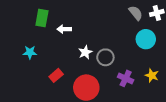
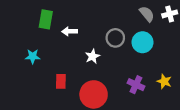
cyan circle: (146, 39) -> (142, 42), moved
gray circle: (105, 57) -> (115, 38), moved
red rectangle: (56, 75) -> (61, 81), turned -48

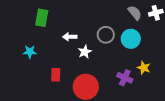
white arrow: (70, 31) -> (70, 37), moved
yellow star: (164, 81) -> (144, 68), moved

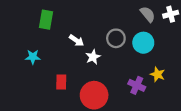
white arrow: (70, 37) -> (77, 40), turned -144

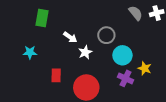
cyan circle: (143, 43) -> (122, 55), moved

